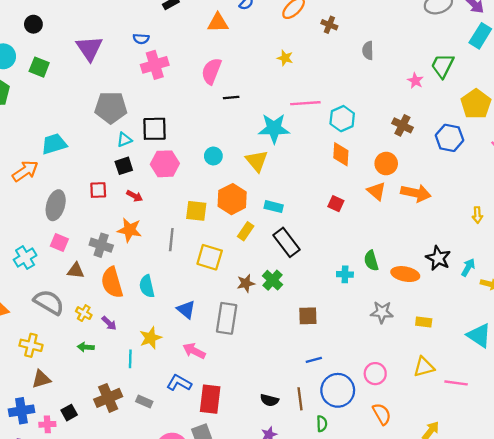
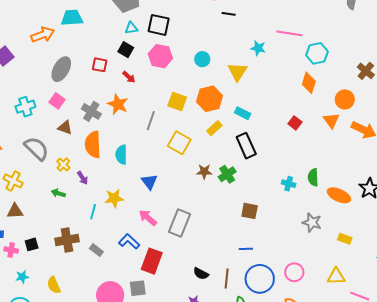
cyan star: (274, 128) -> (258, 48), size x0.6
black square: (124, 166) -> (126, 50), turned 35
gray rectangle: (227, 318) -> (180, 223), moved

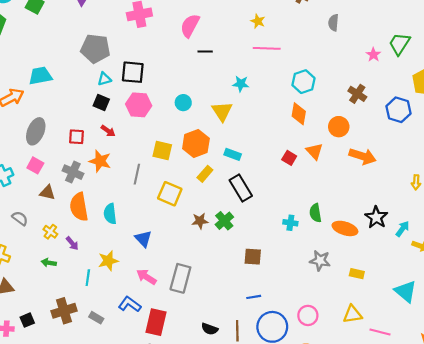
pink line: (289, 33) -> (267, 48), moved
red square: (100, 65) -> (76, 137), moved
orange triangle: (331, 121) -> (314, 151), moved
gray semicircle: (36, 149) -> (20, 218), size x0.6

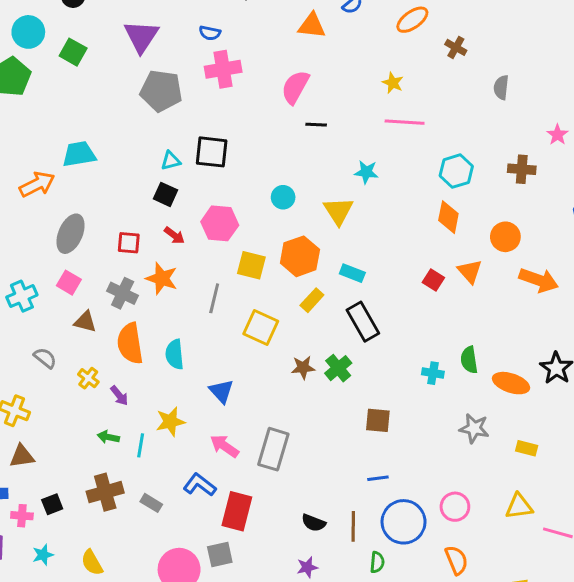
gray pentagon: (95, 49) -> (161, 91), moved
brown cross: (357, 94) -> (522, 169), moved, turned -30
pink hexagon: (139, 105) -> (220, 223), moved
green arrow: (49, 263) -> (108, 437), moved

